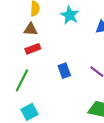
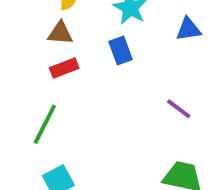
blue rectangle: (64, 71) -> (120, 51), moved

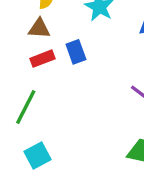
blue rectangle: (120, 51) -> (76, 52), moved

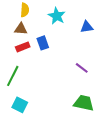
cyan square: (38, 155) -> (20, 105), turned -35

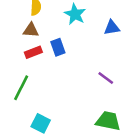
cyan square: (20, 105) -> (41, 123), moved

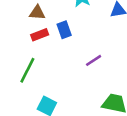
purple line: (106, 78) -> (94, 60), moved, turned -70

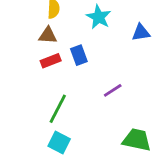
green line: (27, 70) -> (58, 109), moved

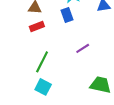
blue rectangle: (79, 55) -> (67, 15), moved

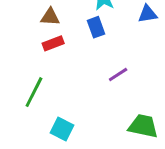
green line: (42, 62) -> (34, 92), moved

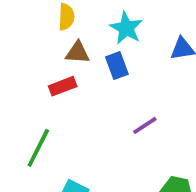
brown triangle: (50, 17) -> (78, 52), moved

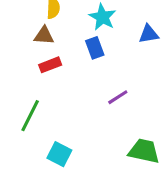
brown triangle: (78, 52) -> (44, 36), moved

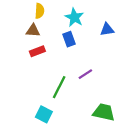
green line: (30, 116) -> (59, 87), moved

